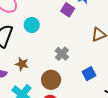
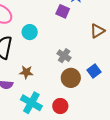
brown circle: (51, 80) -> (71, 78), moved

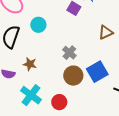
blue square: (94, 71) -> (97, 72), size x1.5

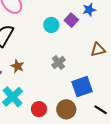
cyan circle: (38, 25) -> (51, 25), moved
brown circle: (73, 76) -> (66, 109), moved

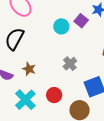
red circle: (39, 109) -> (54, 95), moved

